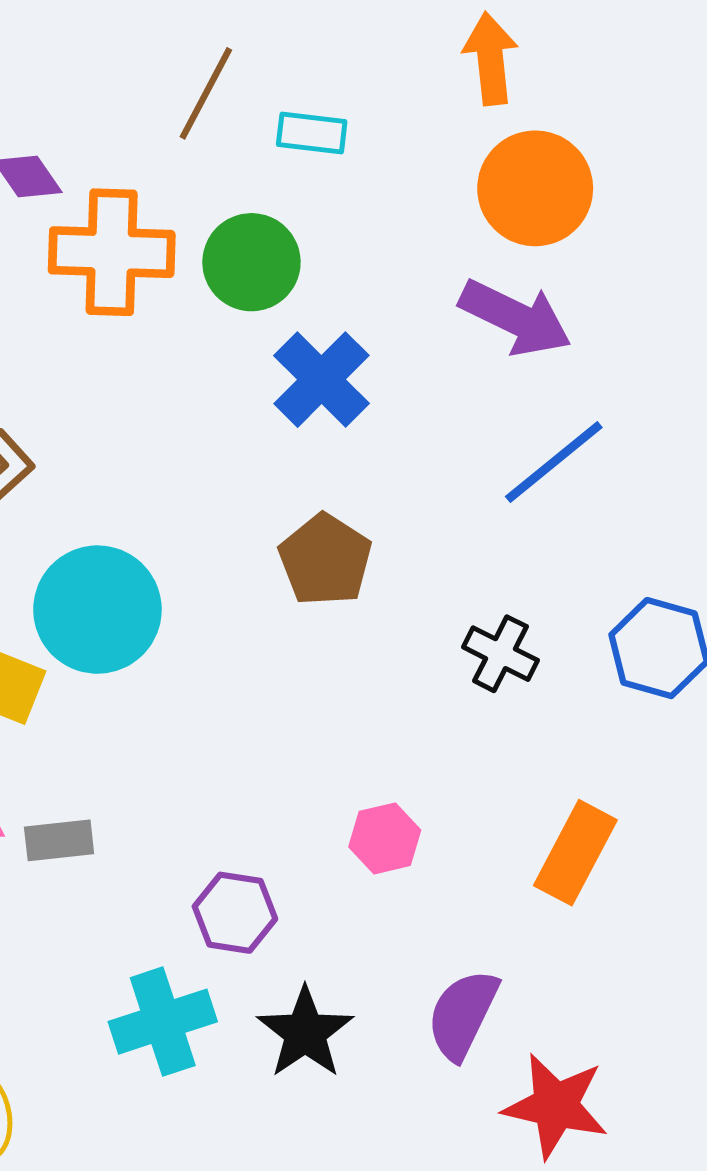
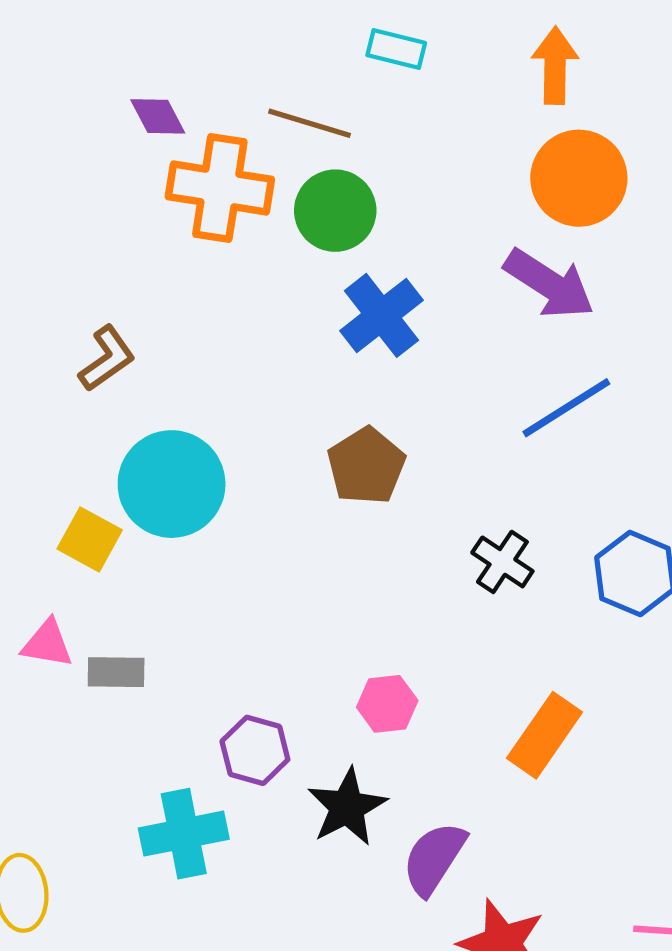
brown line: (206, 93) -> (309, 123), moved, turned 72
cyan rectangle: (312, 133) -> (396, 49), moved
black star: (305, 1033) -> (347, 807), moved

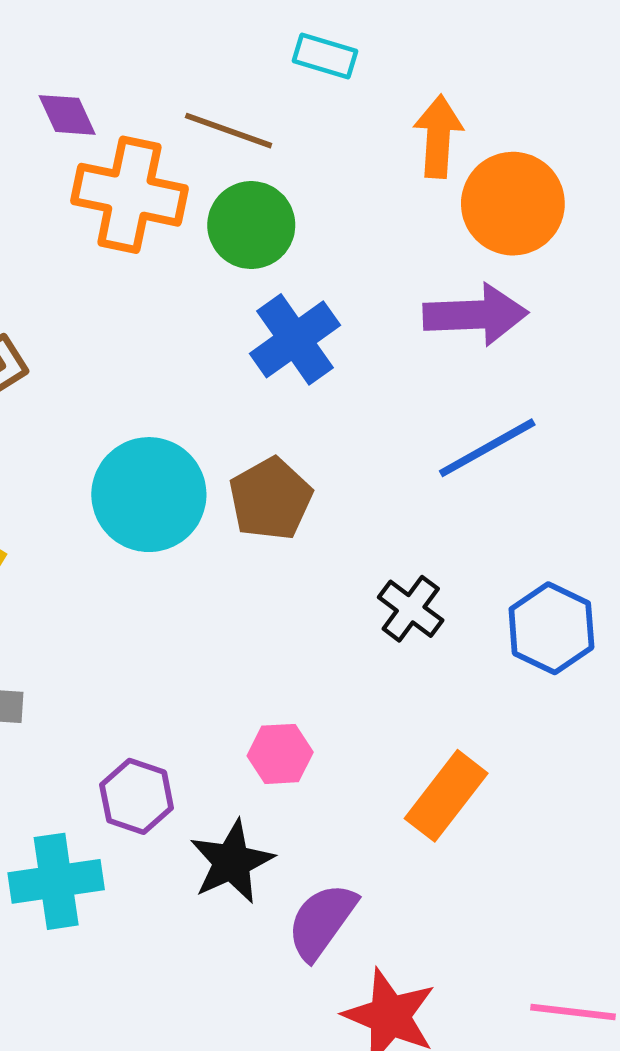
orange arrow: (555, 66) -> (438, 136), moved
purple arrow: (549, 284) -> (476, 315), turned -38
cyan circle: (172, 484) -> (149, 495), moved

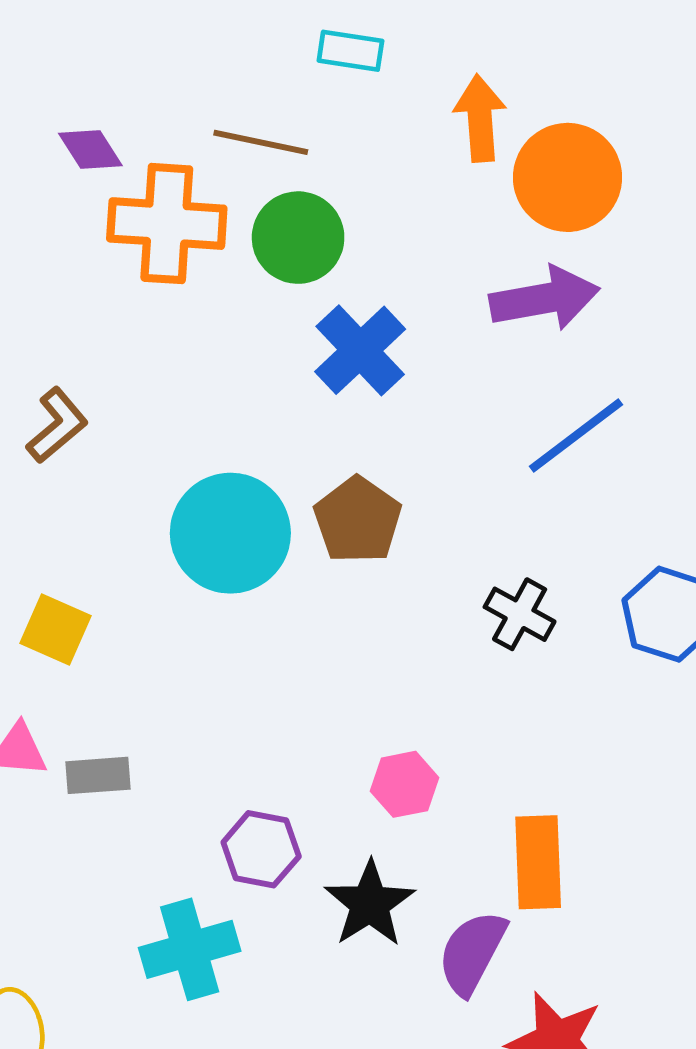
orange rectangle: (446, 796) -> (538, 862), moved, turned -32

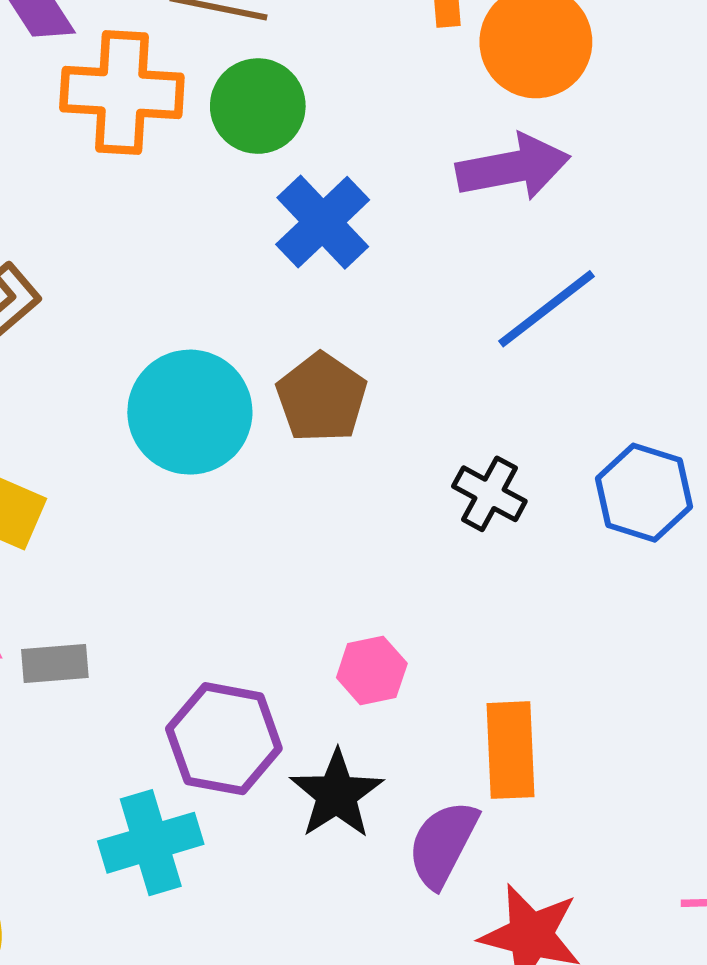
purple hexagon: (261, 849) -> (224, 739), size x1.4

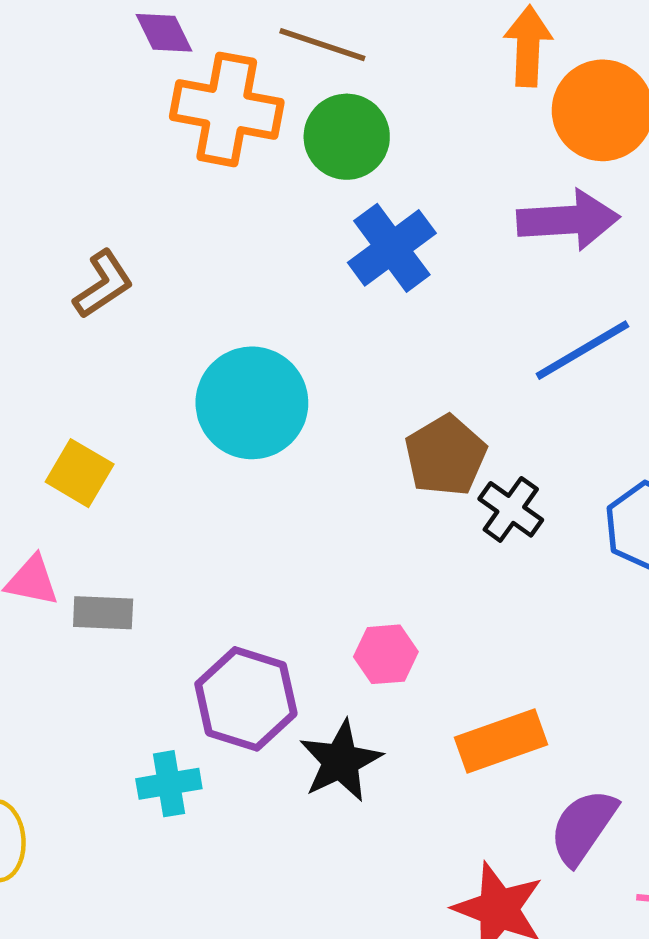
brown pentagon: (321, 398) -> (445, 456), moved
orange rectangle: (511, 750) -> (501, 741), turned 66
cyan cross: (151, 843) -> (169, 784), size x0.7
purple semicircle: (443, 844) -> (583, 827), moved

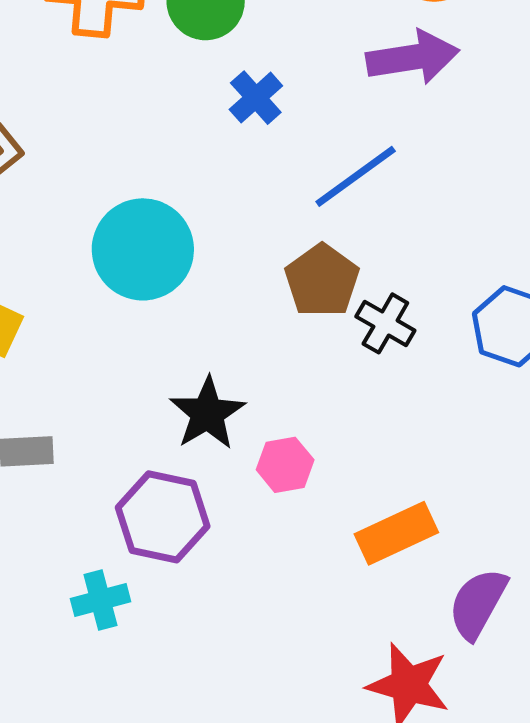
blue cross: (392, 248) -> (256, 98), size x0.7
blue line: (582, 350) -> (356, 176), moved
black star: (341, 761) -> (207, 413), moved

